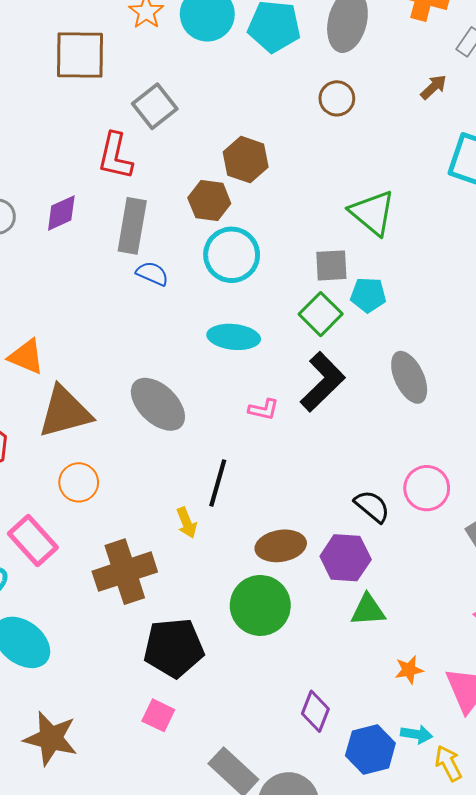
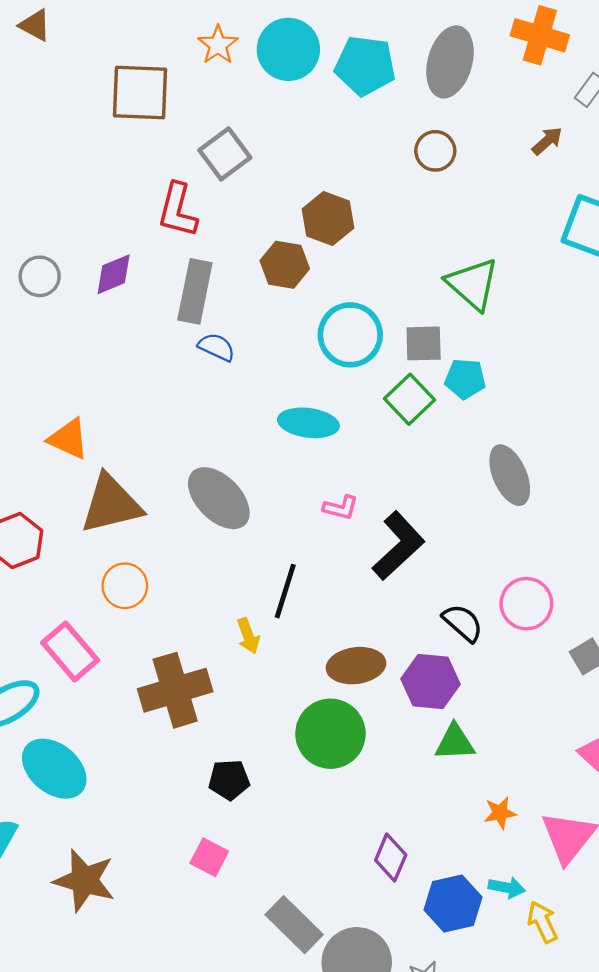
cyan circle: (232, 255) -> (350, 335), moved
black L-shape: (323, 382) -> (398, 546), moved
black pentagon: (174, 648) -> (229, 780), size x0.6

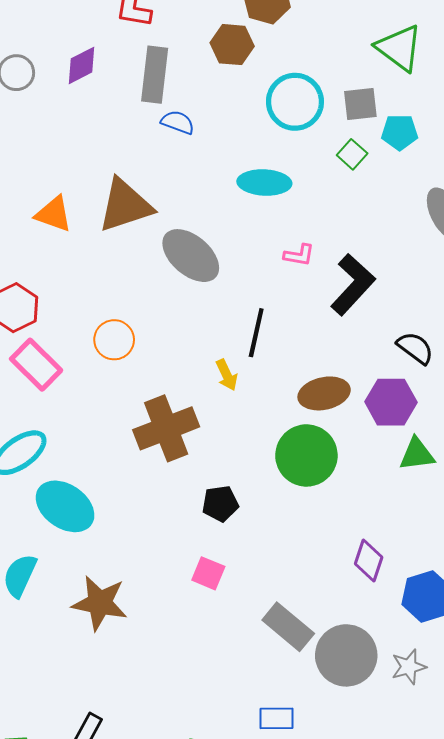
green square: (410, 399) -> (352, 154), size x0.7
brown triangle: (111, 504) -> (125, 205), moved
pink rectangle: (70, 651) -> (36, 365), moved

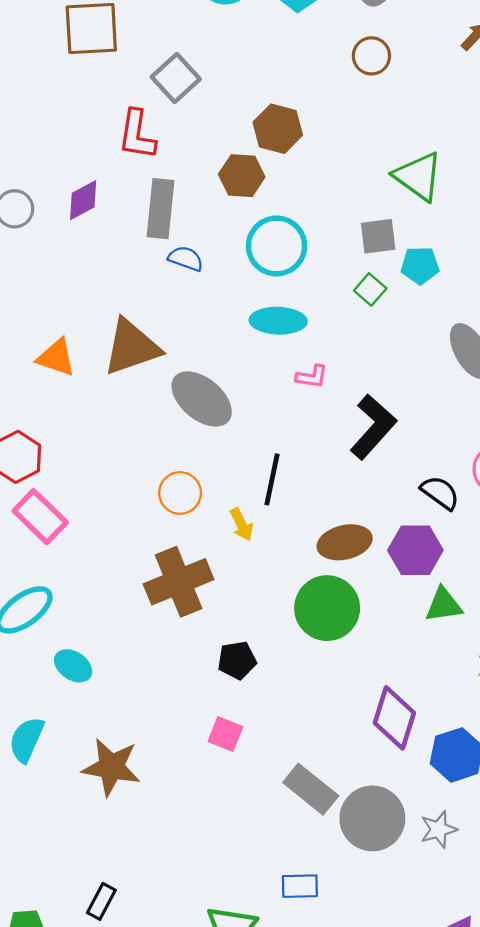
cyan circle: (295, 102) -> (277, 246), moved
pink L-shape: (299, 255) -> (312, 377), moved
orange circle: (114, 340) -> (180, 493), moved
cyan ellipse: (65, 506) -> (73, 666), size x0.6
purple diamond: (369, 560) -> (394, 718), size x1.4

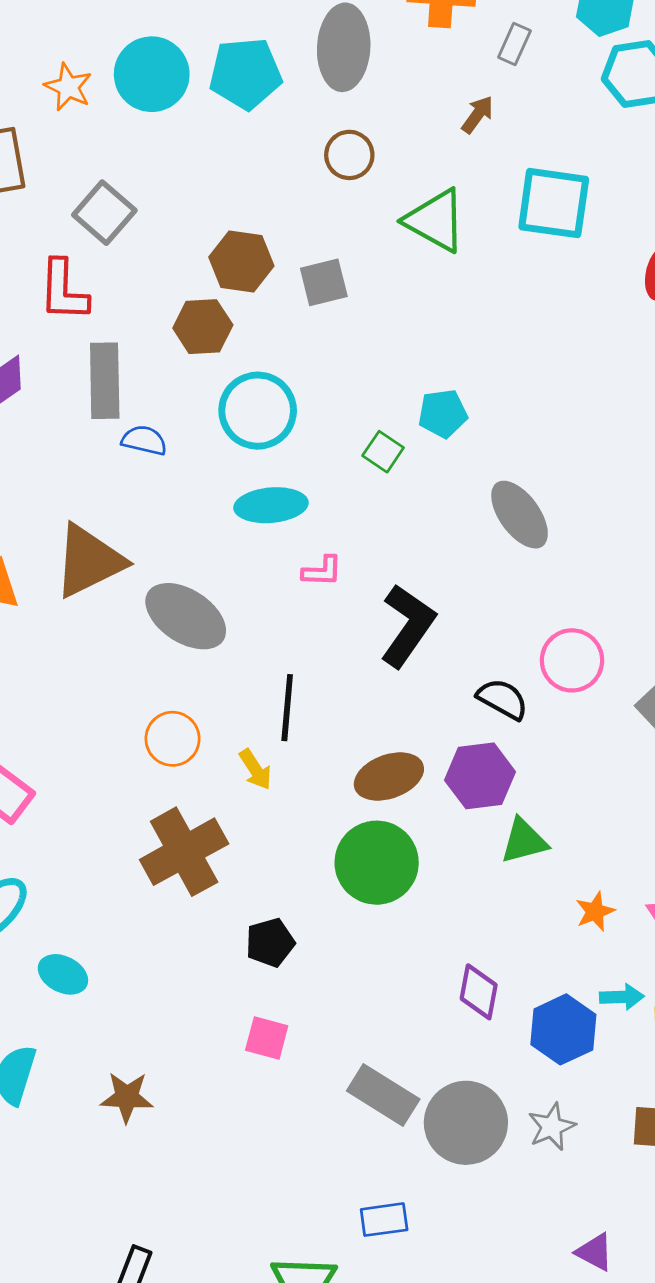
green triangle: (418, 176) -> (435, 221), moved
gray square: (378, 236) -> (324, 282), moved
purple diamond: (394, 718) -> (479, 992), size x0.7
brown star: (111, 767) -> (127, 1097), size x0.7

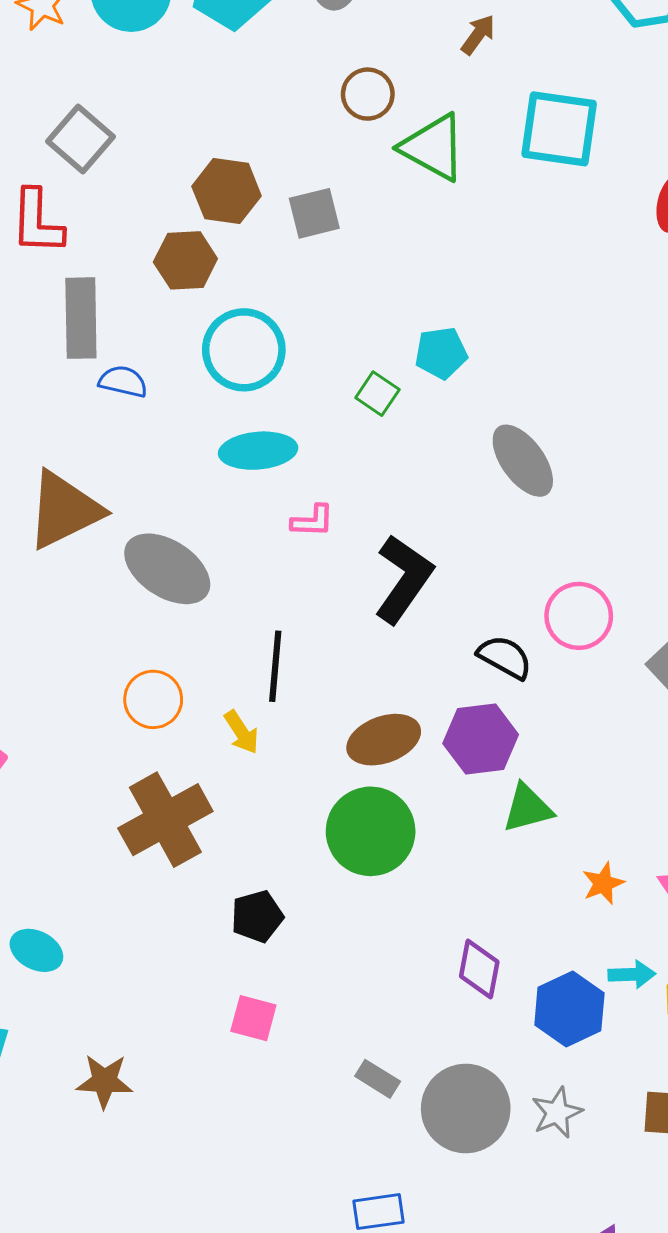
brown circle: (349, 155) -> (368, 94), moved
gray rectangle: (383, 1095) -> (378, 1079), size x0.6

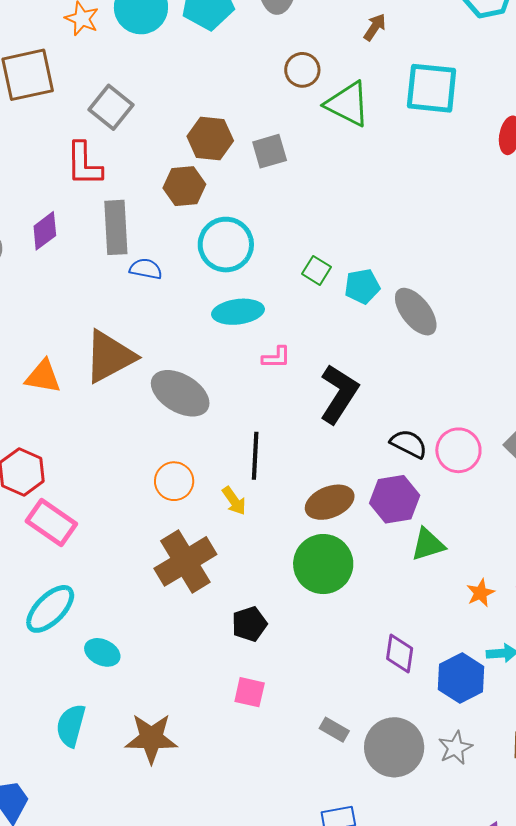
cyan pentagon: (441, 353) -> (362, 286), moved
pink circle: (579, 616) -> (458, 450), moved
brown star: (105, 1081) -> (151, 738), size x1.4

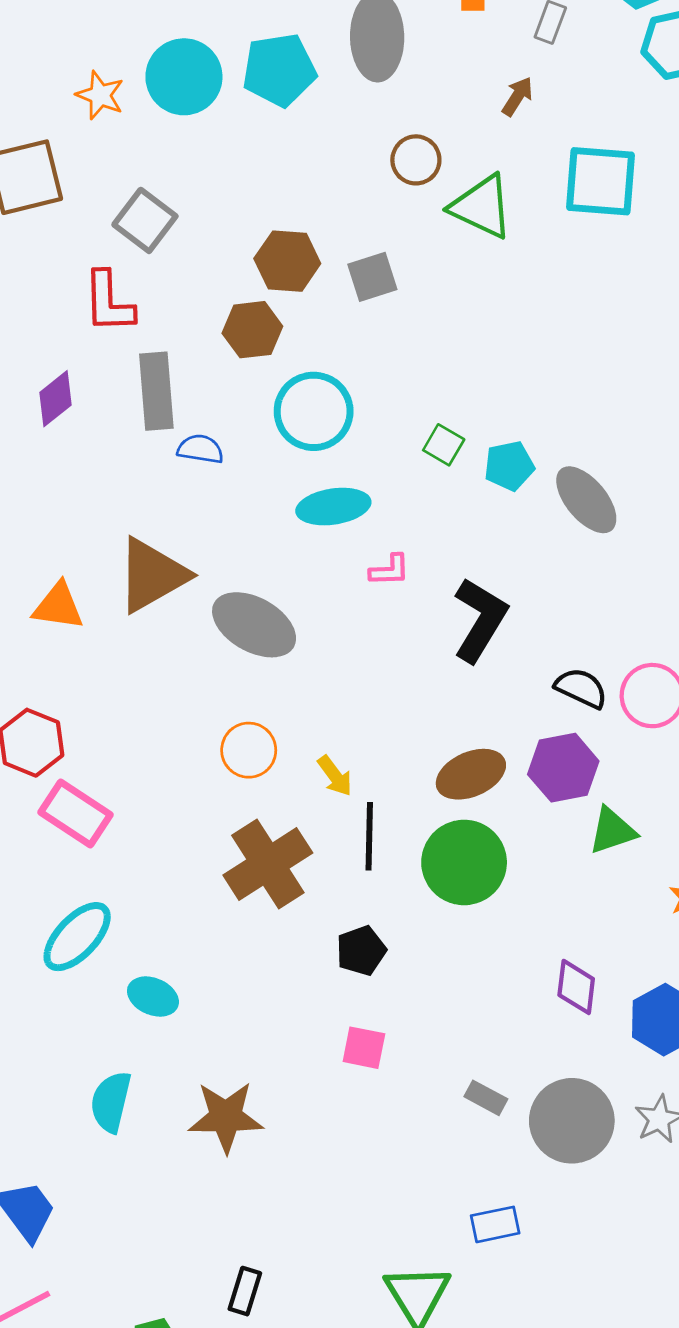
black line: (255, 456) -> (369, 836), moved

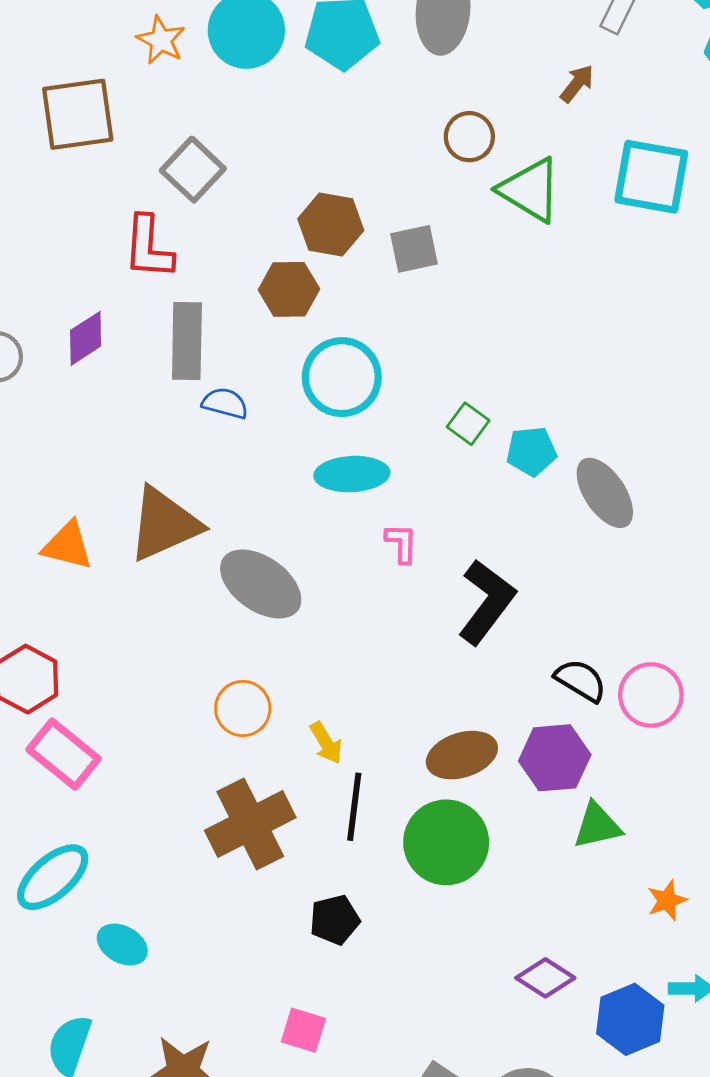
pink L-shape: (390, 570) -> (401, 543), turned -93
purple diamond: (576, 987) -> (545, 978), turned -70
pink square: (364, 1048) -> (303, 1030), moved

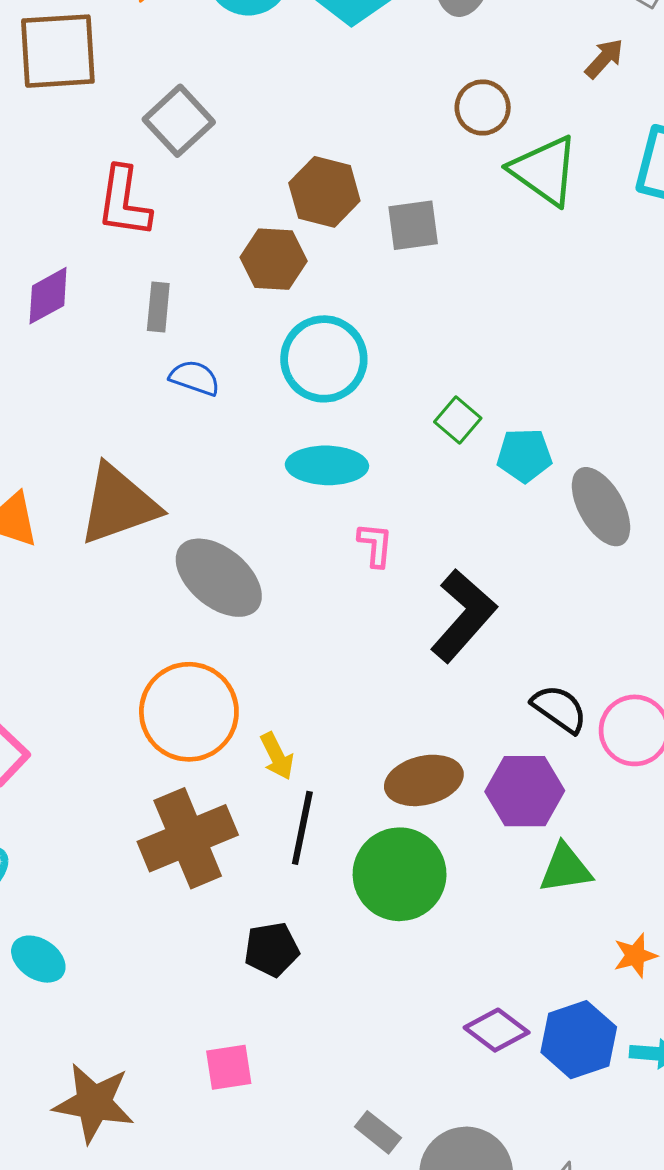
gray rectangle: (187, 341) -> (158, 307), size x0.6
orange circle: (243, 708) -> (189, 712), size x1.6
blue hexagon: (630, 1019) -> (579, 1040), moved
pink square: (303, 1030) -> (229, 1067), turned -30

